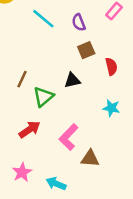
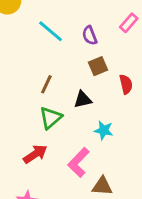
brown line: (22, 79) -> (46, 84), moved
cyan star: (111, 108) -> (104, 130), moved

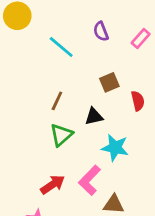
purple semicircle: (90, 35) -> (101, 31), moved
cyan star: (104, 130) -> (115, 148), size x1.4
red arrow: (35, 154) -> (53, 185), moved

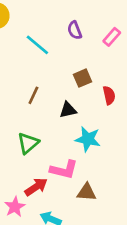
green triangle: (61, 135) -> (28, 143), moved
pink L-shape: (90, 180) -> (64, 170), turned -120
red arrow: (53, 185) -> (36, 187), moved

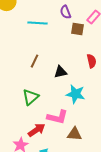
cyan line: (37, 45) -> (38, 23), turned -36
brown square: (83, 78) -> (78, 29), moved, turned 32

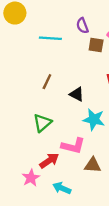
black triangle: (60, 72) -> (77, 94), turned 40

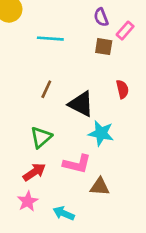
purple semicircle: (82, 26) -> (101, 17), moved
black triangle: (77, 94) -> (81, 104), size x1.5
red arrow: (49, 161) -> (34, 172), moved

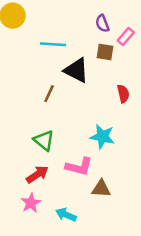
black triangle: (81, 104) -> (76, 70), moved
green triangle: (41, 137) -> (44, 140), turned -40

